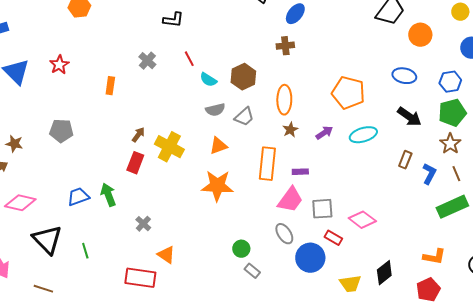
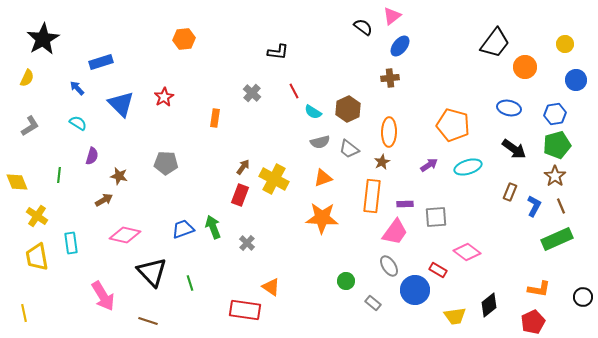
gray trapezoid: (244, 117) -> (349, 149), turned 80
brown star: (290, 130) -> (382, 162), moved
gray square: (322, 209) -> (436, 217), moved
gray cross: (143, 224) -> (247, 243), moved
gray rectangle: (252, 271) -> (373, 303), moved

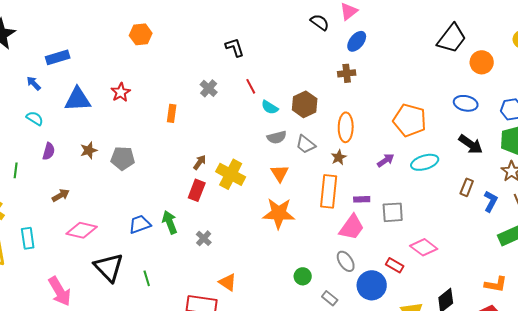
black L-shape: (278, 52) -> (235, 47), turned -115
blue triangle: (121, 104) -> (78, 99), turned -48
brown star: (119, 176) -> (89, 150), moved, turned -30
orange triangle: (323, 178) -> (280, 173), turned -42

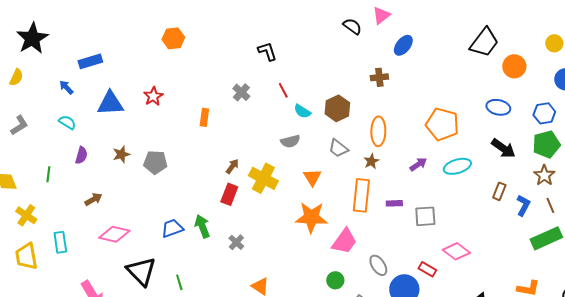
blue ellipse: (357, 41) -> (403, 45), moved
gray semicircle: (277, 137) -> (290, 141), moved
pink trapezoid: (352, 227) -> (344, 241), moved

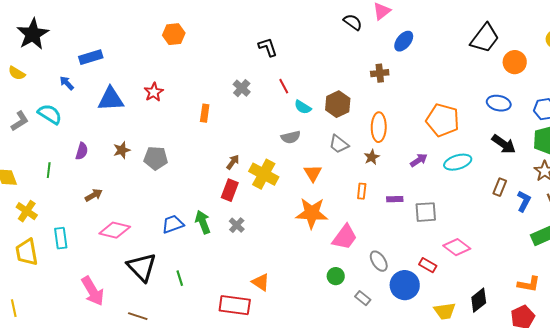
yellow semicircle: (16, 77) -> (17, 73), turned 96
cyan semicircle: (67, 122) -> (50, 114), moved, size x1.4
orange rectangle: (361, 195) -> (362, 191), size x0.5
gray cross: (236, 242) -> (237, 225), moved

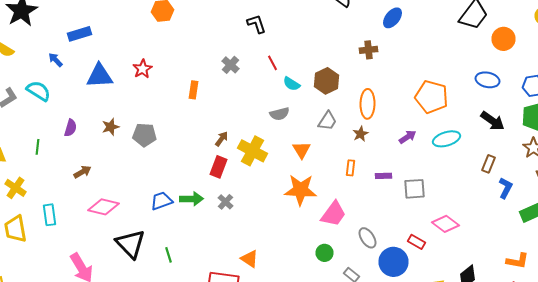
gray trapezoid: (339, 144) -> (328, 121), turned -95
blue L-shape: (524, 201) -> (506, 188), moved
green arrow: (203, 222) -> (192, 199), turned 110

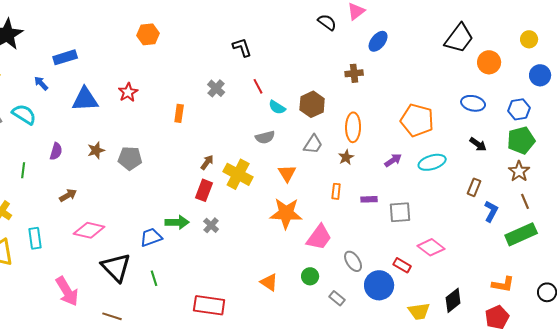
black arrow: (492, 121) -> (478, 144), size x0.7
blue trapezoid: (162, 201) -> (151, 237), moved
orange triangle: (250, 259) -> (269, 282), moved

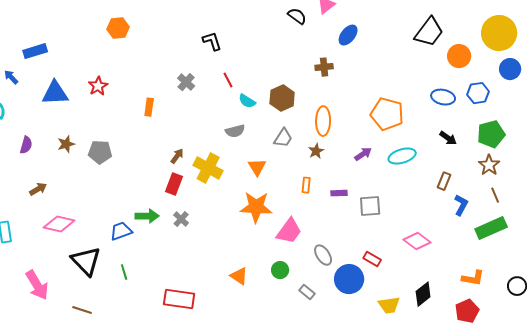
yellow circle: (529, 39) -> (499, 33), size x2.0
blue hexagon: (519, 109) -> (478, 93), moved
pink diamond: (431, 247) -> (417, 241), moved

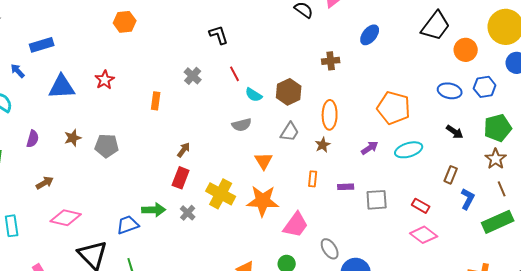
blue ellipse: (348, 35) -> (370, 35), moved
yellow cross: (208, 168) -> (221, 194), moved
red rectangle: (372, 259) -> (421, 206), moved

